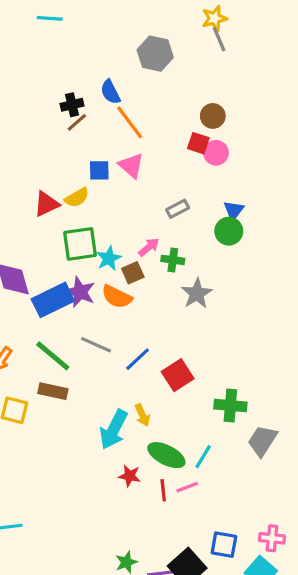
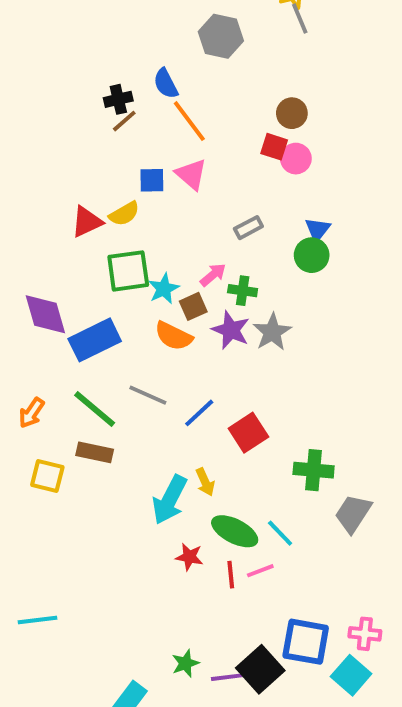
purple star: (80, 292) -> (231, 330), moved
cyan line: (203, 457) -> (280, 533), turned -75
blue square: (224, 545) -> (306, 642), size x1.4

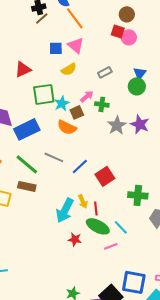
yellow semicircle: (124, 214) -> (69, 69), moved
purple star: (231, 330) -> (140, 124), moved
red line: (231, 575) -> (96, 208), moved

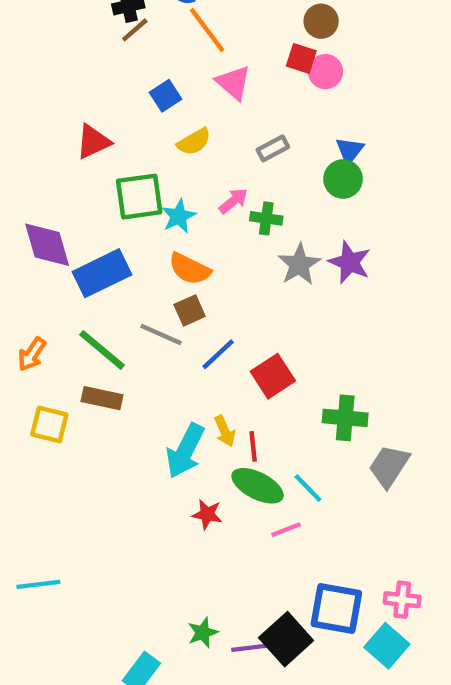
pink triangle: (76, 45) -> (233, 83), moved
blue square: (56, 48) -> (165, 96), turned -32
brown square: (77, 112) -> (190, 310), moved

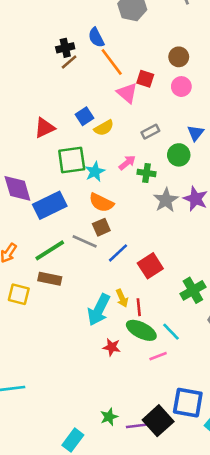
red square: (301, 58) -> (145, 79), moved
blue square: (165, 96) -> (85, 116), moved
green circle: (343, 179) -> (179, 155), moved
green line: (102, 350) -> (50, 250), turned -72
green cross: (345, 418) -> (193, 290), turned -35

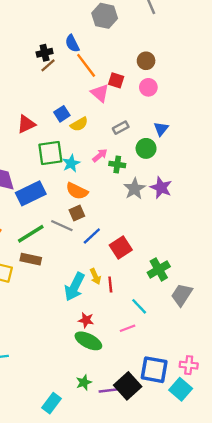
green ellipse: (141, 330) -> (88, 341), moved

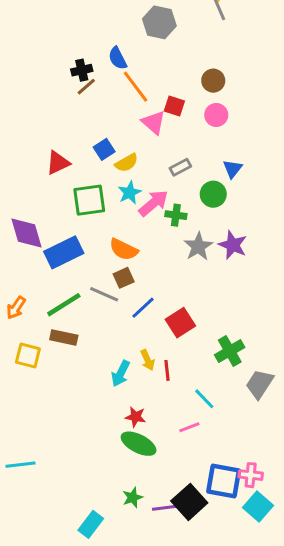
pink arrow: (100, 155) -> (153, 203), size x1.5
cyan star: (71, 163) -> (130, 193), moved
cyan arrow: (75, 287) -> (121, 373), size x0.7
pink cross: (189, 365) -> (251, 475), moved

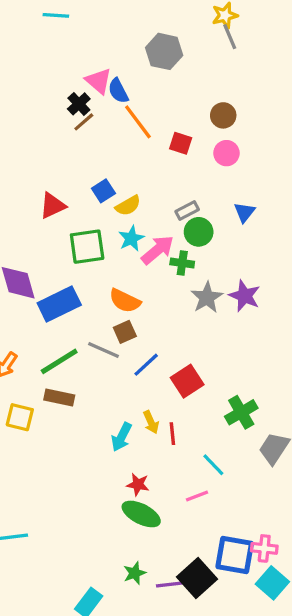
black cross: (82, 70) -> (79, 104), turned -30
pink triangle: (153, 122) -> (99, 81), moved
green circle: (213, 194) -> (199, 232), moved

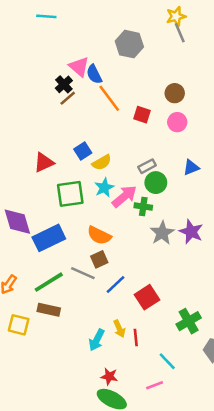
blue triangle: (245, 212) -> (191, 167), turned 30

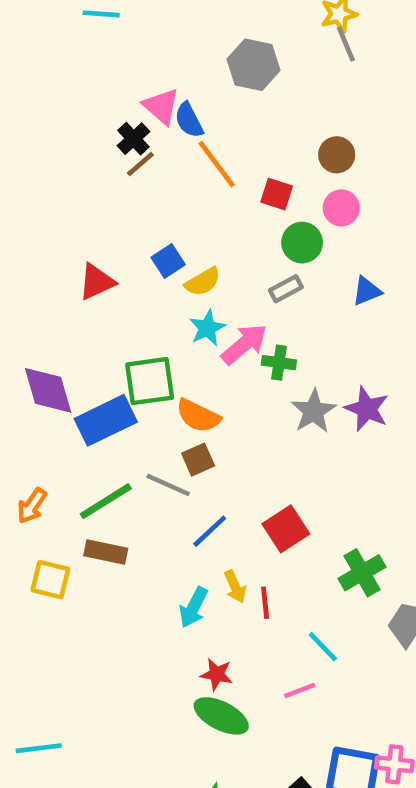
green circle: (156, 183) -> (302, 243), moved
green square: (70, 194) -> (150, 381), moved
blue line: (116, 285) -> (210, 531), moved

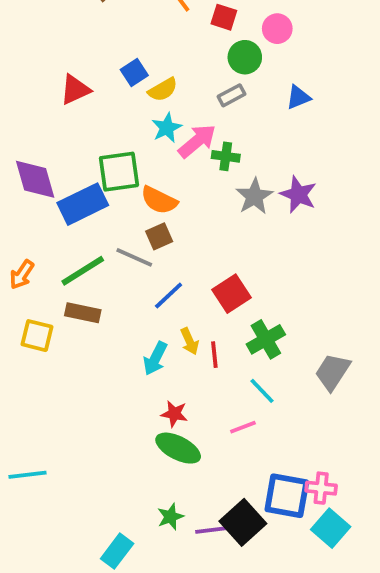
green cross: (362, 573) -> (266, 339), moved

